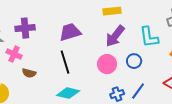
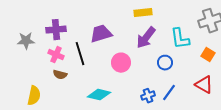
pink cross: (14, 54) -> (56, 55), moved
black line: (65, 62) -> (80, 54), moved
pink circle: (107, 64) -> (121, 63), moved

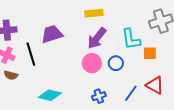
orange square: (208, 55) -> (150, 53), moved, turned -32
pink circle: (121, 63) -> (92, 63), moved
blue line: (169, 93) -> (131, 93), moved

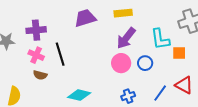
purple trapezoid: (52, 34) -> (85, 18), moved

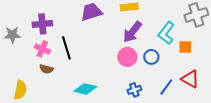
cyan L-shape: (160, 39) -> (166, 33), turned 45

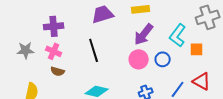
gray star: (12, 35) -> (26, 50), moved
black line: (66, 48) -> (94, 50), moved

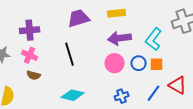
purple arrow: (144, 34) -> (120, 38), turned 45
orange square: (197, 49) -> (157, 64), moved

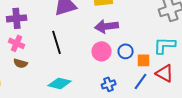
cyan L-shape: (154, 39) -> (165, 45), moved, turned 55
orange square: (157, 64) -> (144, 60), moved

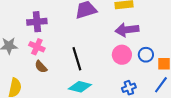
black line: (57, 42) -> (77, 59), moved
brown semicircle: (21, 63) -> (41, 67), turned 32

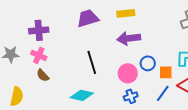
pink circle: (122, 55) -> (128, 73), moved
black line: (77, 59) -> (92, 62), moved

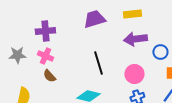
blue circle: (148, 63) -> (160, 52), moved

